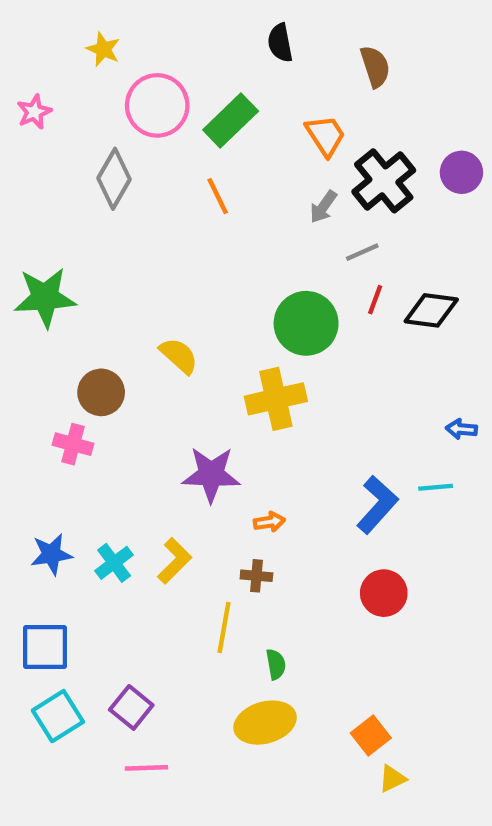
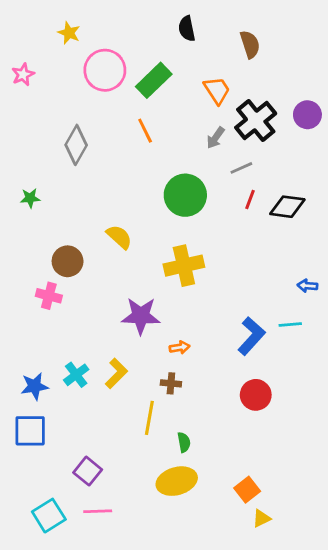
gray diamond: (114, 179) -> (76, 145), moved
green star: (45, 297) -> (30, 198), size x0.5
green circle: (306, 323) -> (185, 195), moved
blue star: (51, 554) -> (34, 386), moved
cyan square: (58, 716) -> (49, 516), moved

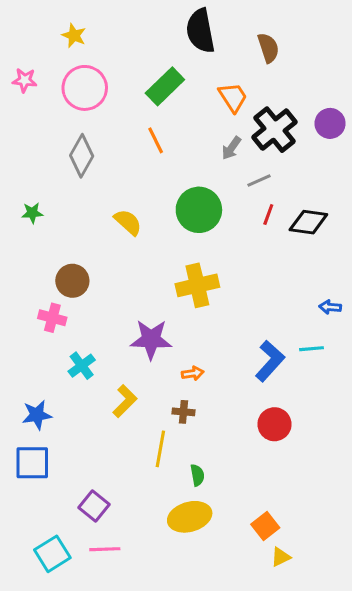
black semicircle: (187, 29) -> (200, 31), size x1.6
pink circle: (105, 70) -> (85, 88), moved
pink star: (23, 75) -> (25, 80), turned 30
yellow semicircle: (119, 237) -> (128, 222), moved
cyan cross: (76, 375) -> (82, 366), moved

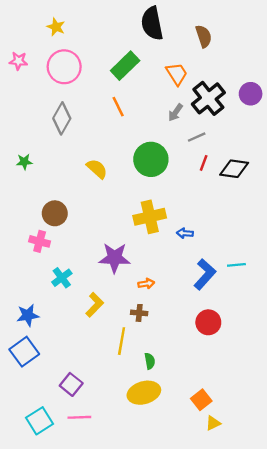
blue arrow: (330, 307) -> (185, 233), moved
blue square: (32, 463) -> (24, 352), turned -36

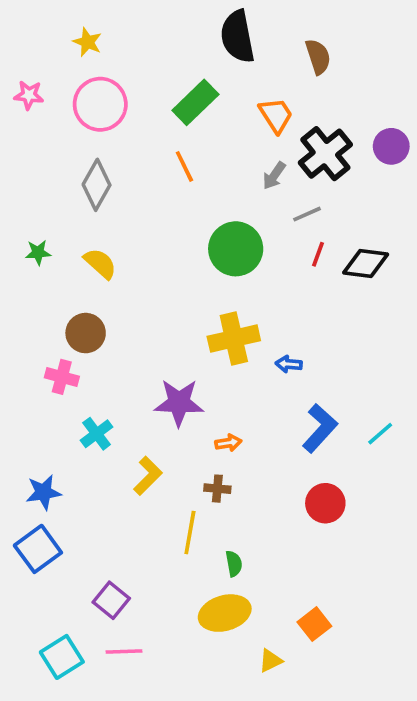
yellow semicircle: (97, 169) -> (100, 263), moved
cyan line: (236, 265) -> (380, 434), moved, turned -36
yellow triangle: (213, 423) -> (270, 661), moved

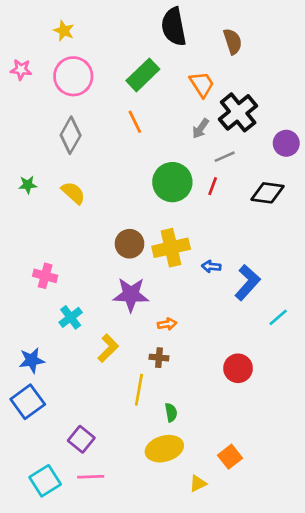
purple circle: (391, 146) -> (286, 143), moved
red line: (318, 254) -> (213, 186), moved
brown circle: (86, 333) -> (130, 244), moved
blue L-shape: (320, 428) -> (247, 283), moved

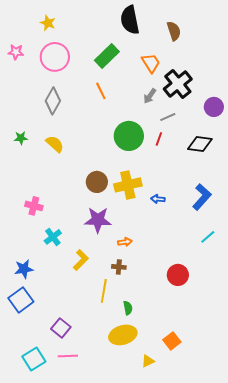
blue L-shape: (247, 283) -> (202, 197), moved

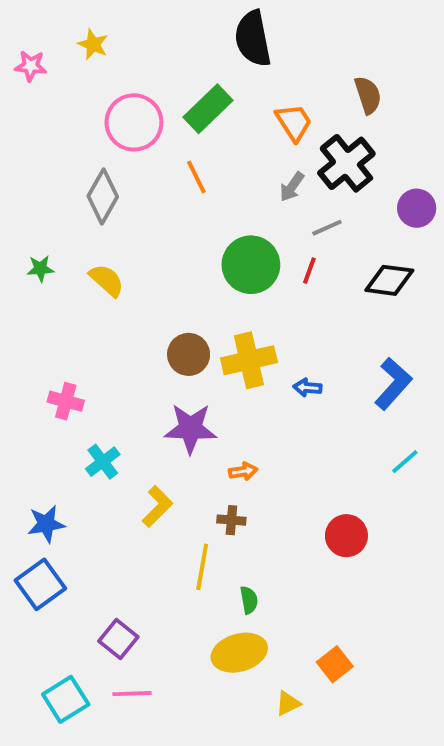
brown semicircle: (174, 31) -> (368, 95), moved
pink star: (16, 52) -> (31, 66), moved
pink circle: (55, 57) -> (134, 122), moved

